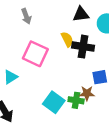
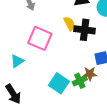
green cross: (76, 100) -> (80, 81), turned -32

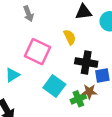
black cross: (85, 30) -> (86, 63), moved
cyan square: (59, 83) -> (54, 86), moved

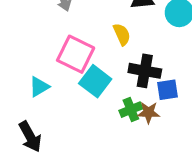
cyan square: (54, 86) -> (95, 81), moved
green cross: (78, 99) -> (131, 110), moved

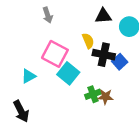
black cross: (145, 71) -> (104, 55), moved
blue square: (168, 90) -> (120, 62), moved, turned -35

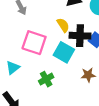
cyan square: (68, 73) -> (64, 52), moved
green cross: (93, 94) -> (46, 79), moved

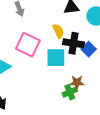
cyan square: (64, 52) -> (56, 58), turned -36
green cross: (46, 79) -> (70, 92), moved

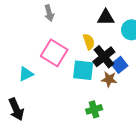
black cross: (74, 43) -> (104, 57), turned 36
brown star: (77, 82) -> (109, 79), moved

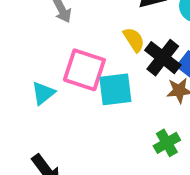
cyan square: (83, 70) -> (115, 89), moved
cyan triangle: (26, 74) -> (43, 93), moved

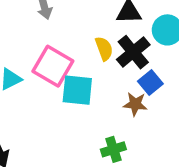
black cross: (163, 58) -> (133, 52), moved

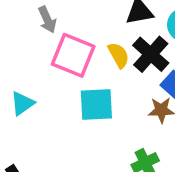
pink square: (53, 66) -> (73, 55), moved

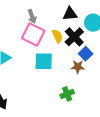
gray arrow: (47, 20) -> (32, 16), moved

